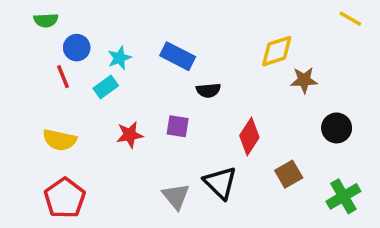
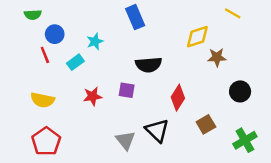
yellow line: (350, 19) -> (233, 13), moved
blue rectangle: (178, 56) -> (135, 17), moved, turned 40
cyan star: (119, 58) -> (95, 41), moved
black semicircle: (208, 90) -> (149, 65), size x1.5

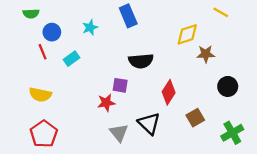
cyan star: (95, 41) -> (90, 27), moved
red star: (92, 96) -> (106, 103), moved

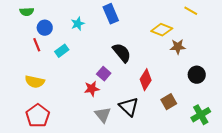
yellow diamond: (187, 34) -> (162, 30), turned 40
black semicircle: (141, 61) -> (122, 53), turned -125
purple square: (120, 85) -> (104, 74), turned 32

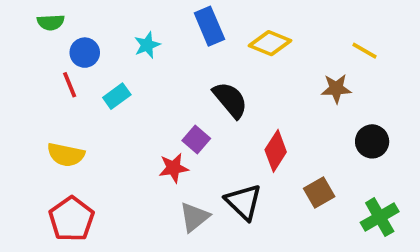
yellow line: (191, 11) -> (365, 51), moved
yellow diamond: (162, 30) -> (270, 43), moved
gray triangle: (103, 115) -> (194, 217), turned 30

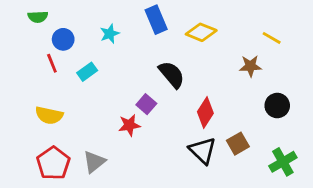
black triangle: (244, 202) -> (203, 151), moved
gray triangle: (194, 217) -> (94, 162), moved

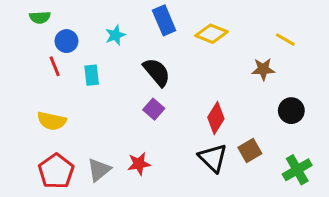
cyan rectangle: (87, 72) -> (92, 75), turned -60
black semicircle: (172, 75) -> (157, 72), moved
red star: (129, 125) -> (139, 164), moved

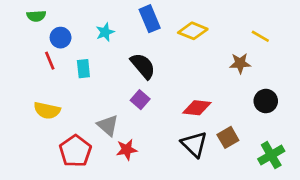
red diamond: (216, 118) -> (197, 108), turned 64
gray triangle: (99, 170) -> (108, 125), moved, turned -40
red pentagon: (56, 171) -> (75, 151), moved

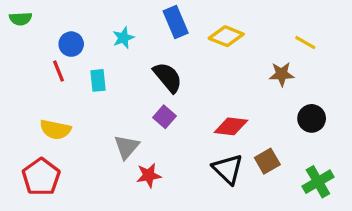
green semicircle: (36, 16) -> (21, 19), moved
gray triangle: (108, 125) -> (127, 147), turned 30
red pentagon: (75, 151) -> (41, 177), moved

